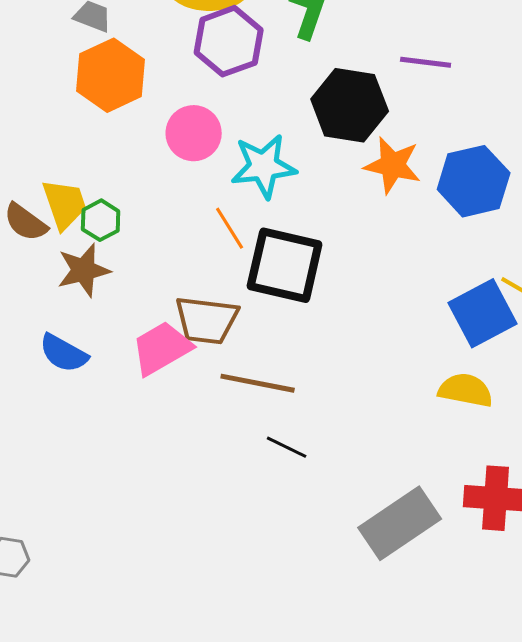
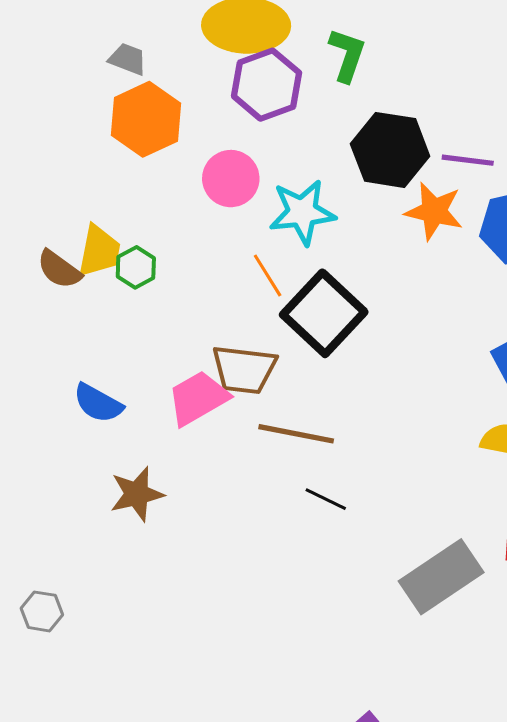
purple line: (426, 62) -> (468, 160), moved
yellow trapezoid: (65, 204) -> (99, 251), turned 30
black square: (285, 265) -> (324, 313), turned 30
brown star: (84, 270) -> (137, 494), moved

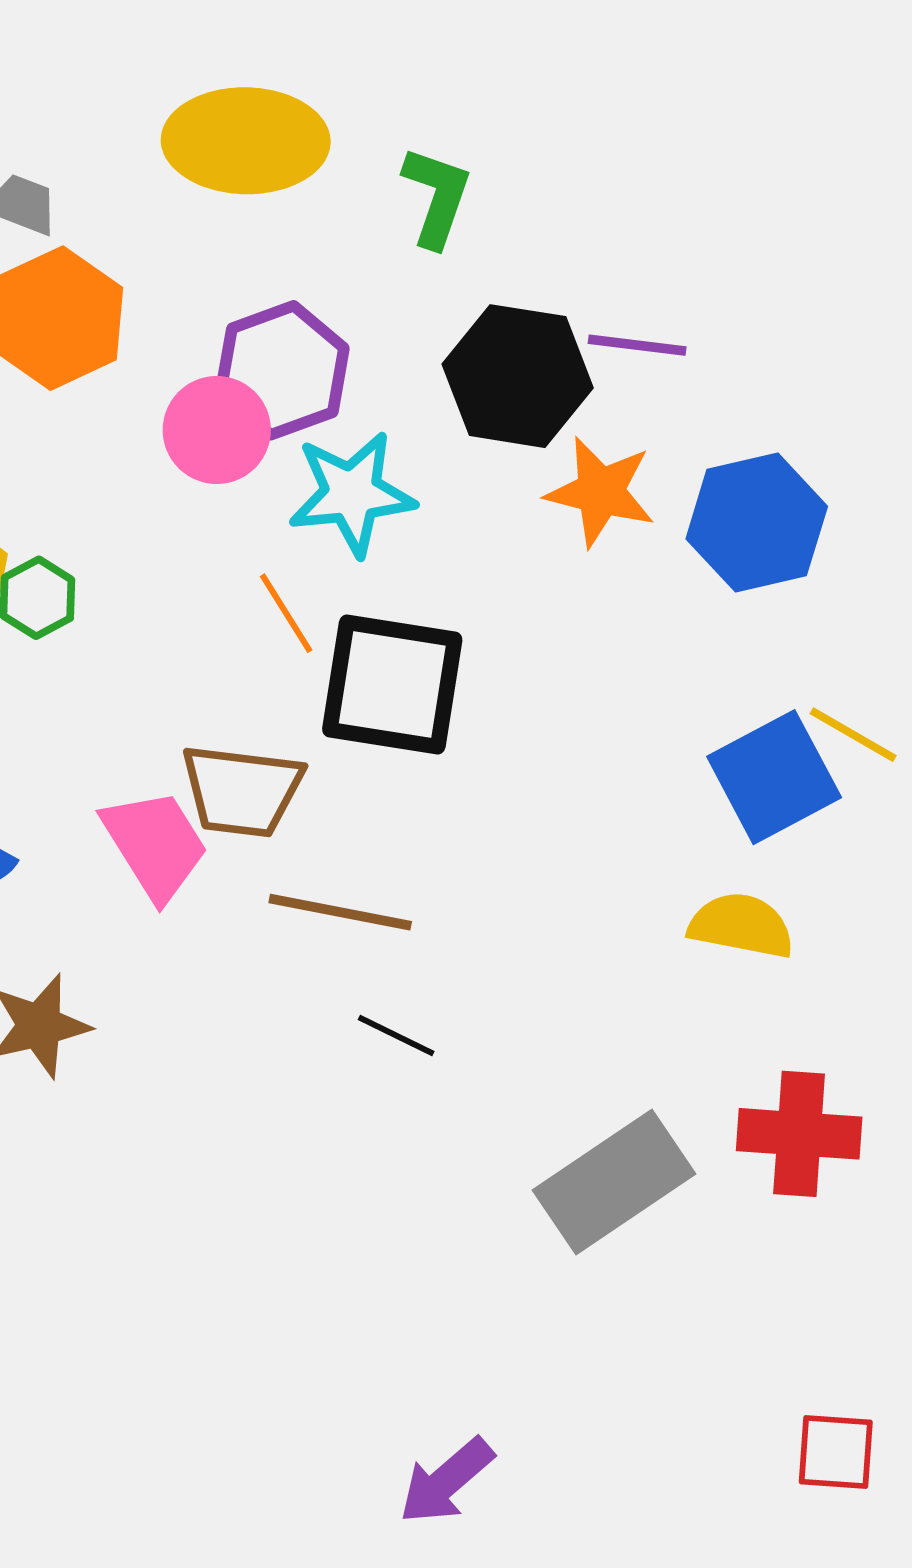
purple hexagon: (267, 85) -> (282, 370), moved
purple line: (468, 160) -> (637, 345), moved
black square: (324, 313) -> (392, 685), turned -34
pink trapezoid: (198, 398) -> (155, 845), turned 88

